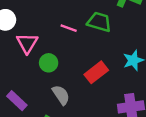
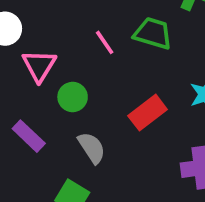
pink line: (69, 28) -> (105, 42), turned 35
purple rectangle: (17, 101) -> (29, 136), moved

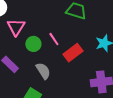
pink line: (105, 42) -> (54, 39), moved

